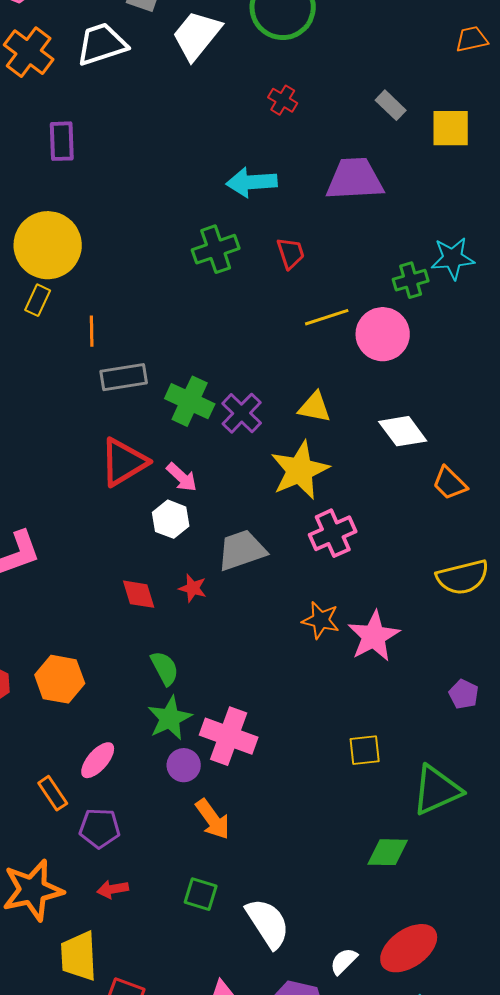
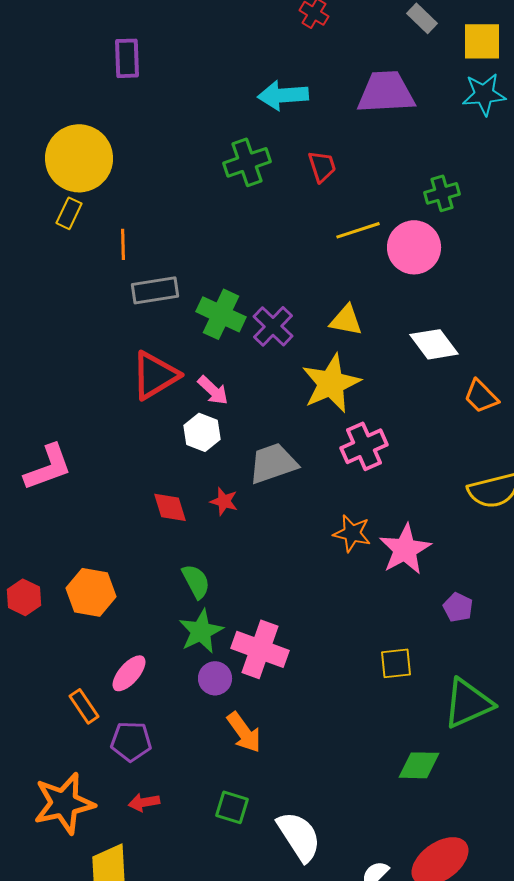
purple rectangle: (62, 141) -> (127, 58), moved
cyan star: (453, 258) -> (484, 94), moved
purple pentagon: (464, 694) -> (458, 607), moved

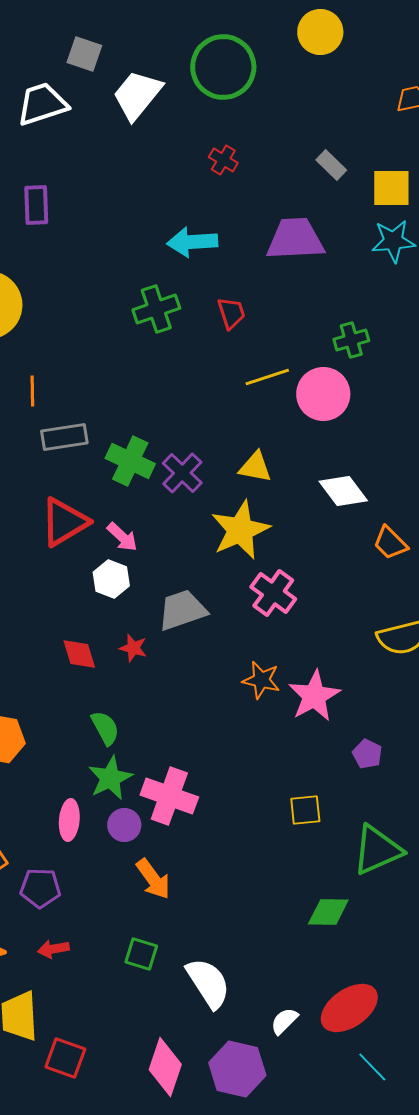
pink cross: (364, 446) -> (273, 593), turned -30
pink ellipse: (129, 673) -> (69, 820), moved, turned -36

